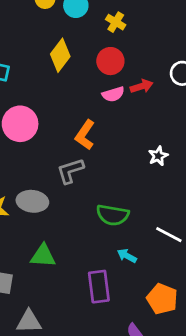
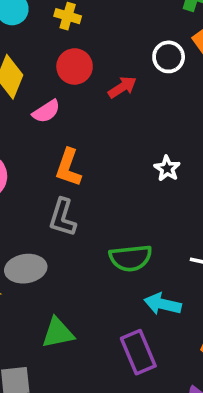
pink semicircle: (113, 94) -> (46, 111), moved
gray L-shape: (70, 171) -> (63, 217), turned -40
cyan arrow: (127, 256) -> (163, 304), size x1.4

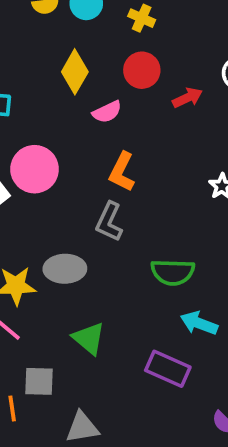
green triangle: (58, 333) -> (89, 338), turned 44
purple rectangle: (138, 352) -> (168, 369), turned -51

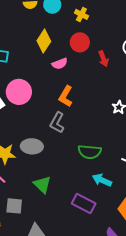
red arrow: (187, 98) -> (103, 59), turned 91

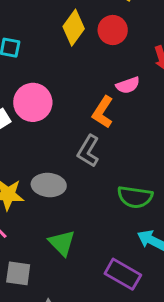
red circle: (80, 42) -> (113, 30), moved
pink semicircle: (60, 64) -> (128, 85), moved

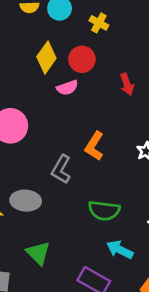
pink semicircle: (128, 85) -> (67, 88), moved
orange L-shape: (103, 112) -> (94, 146), moved

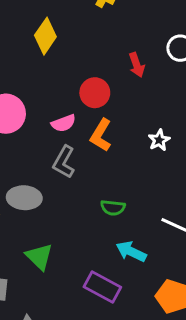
red circle: (82, 59) -> (95, 93), moved
pink semicircle: (67, 88) -> (64, 123), moved
green semicircle: (104, 211) -> (113, 208), size x0.7

